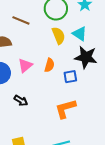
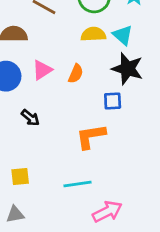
yellow semicircle: (59, 36) -> (93, 34), turned -78
blue square: (70, 77) -> (113, 101), moved

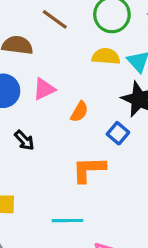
orange semicircle: (76, 74) -> (79, 112), moved
blue square: (113, 101) -> (118, 133), turned 36

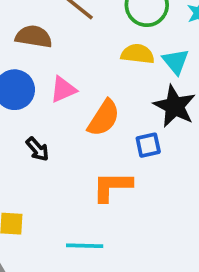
orange semicircle: (79, 112) -> (104, 118), size x1.5
blue square: (118, 133) -> (148, 145), turned 35

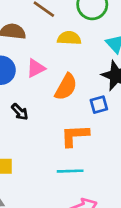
yellow semicircle: (138, 54) -> (69, 38), moved
cyan line: (85, 246) -> (70, 171), moved

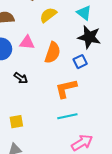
yellow semicircle: (69, 38) -> (48, 15), turned -30
pink triangle: (36, 68) -> (27, 43), turned 42

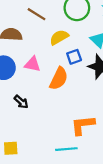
blue square: (80, 62) -> (74, 57), moved
orange L-shape: (66, 89) -> (83, 125), moved

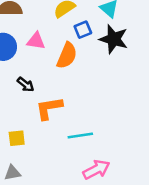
orange L-shape: (83, 125) -> (49, 108), moved

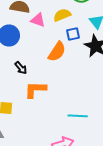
pink triangle: (36, 41) -> (38, 20), moved
cyan line: (80, 135) -> (78, 116), moved

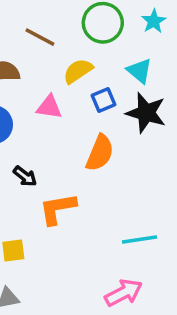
pink triangle: (38, 20) -> (49, 107), moved
orange semicircle: (57, 52) -> (100, 153), moved

